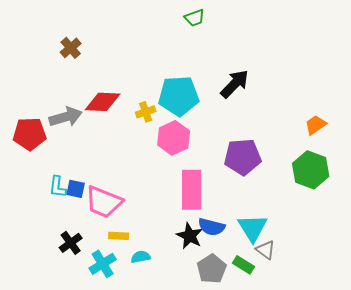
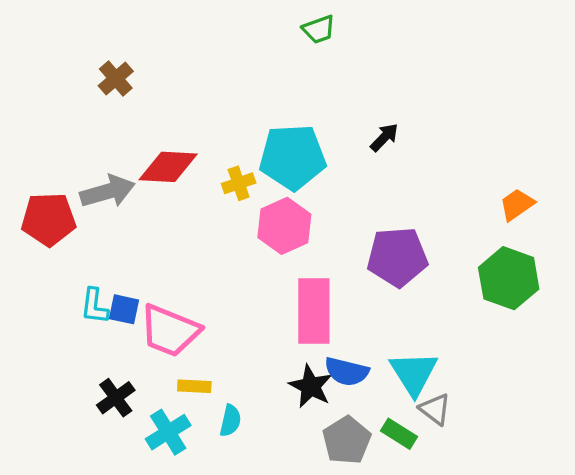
black arrow: (235, 84) -> (384, 137), size x0.6
cyan semicircle: (141, 257) -> (230, 421), turned 114

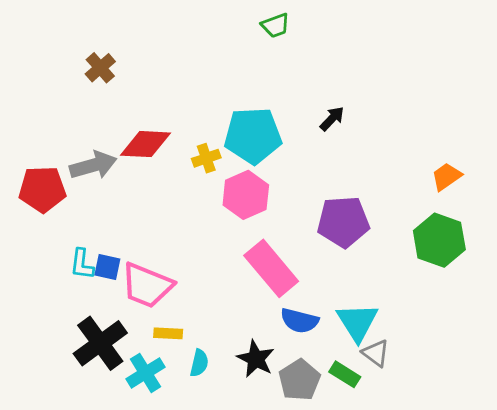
pink rectangle: (314, 311) -> (271, 268), turned -40
black star: (311, 386) -> (256, 359), moved
black cross: (116, 398) -> (100, 343), size x1.6

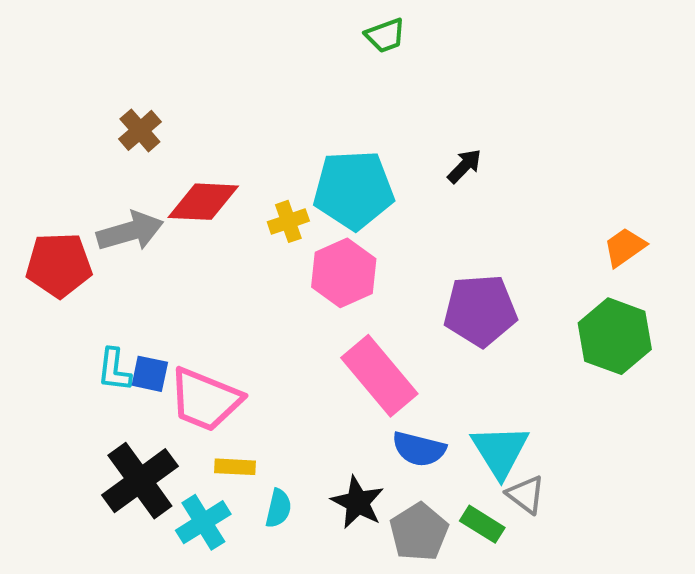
brown cross: (100, 68) -> (140, 130), moved

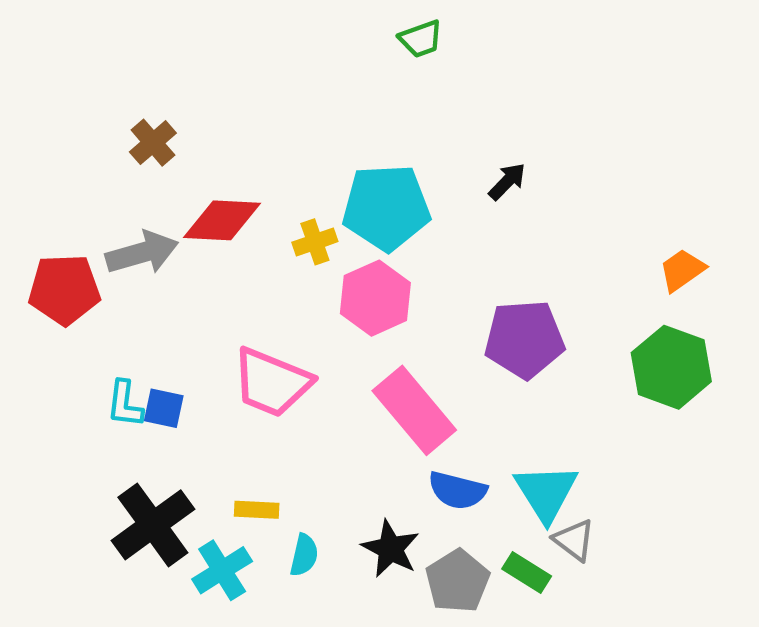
pink trapezoid: (205, 400) -> (272, 382), moved

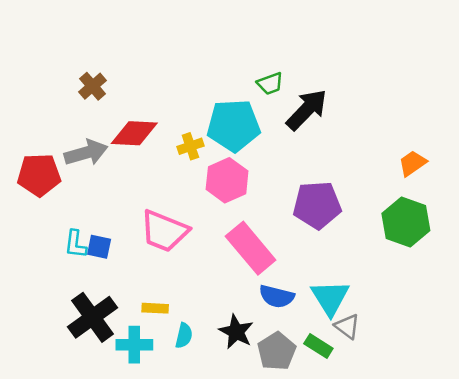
green trapezoid: (421, 39) -> (270, 84), moved
black arrow: (507, 181) -> (307, 110), size x1.8
cyan cross: (222, 570) -> (134, 345), turned 32

